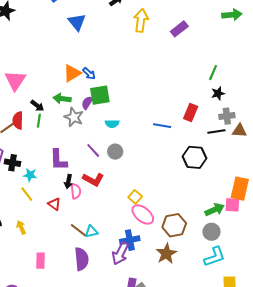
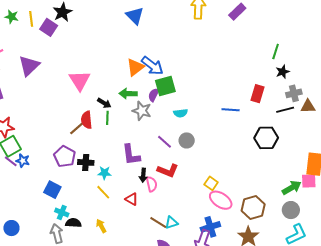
blue arrow: (89, 74) -> (152, 66), size x1.6

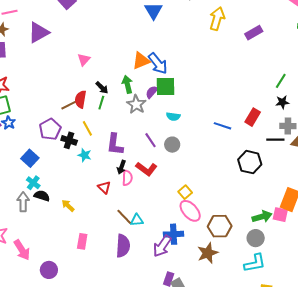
pink triangle: (80, 80) -> (84, 59), size x0.6
green arrow: (128, 94) -> (127, 84), turned 60
yellow line: (103, 192) -> (87, 128), moved
yellow arrow: (101, 226) -> (68, 206), turned -32

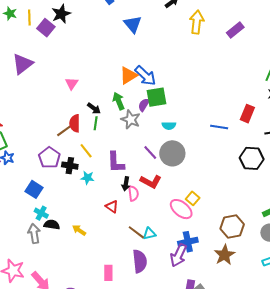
gray circle: (172, 145) -> (172, 153), size x1.6
pink ellipse: (190, 211) -> (181, 209), moved
pink rectangle: (82, 241) -> (108, 273), moved

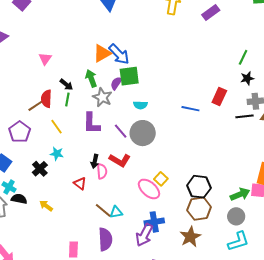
black hexagon: (252, 158) -> (199, 187), moved
purple L-shape: (116, 162) -> (92, 123), moved
black cross: (70, 166) -> (40, 169), moved, turned 35

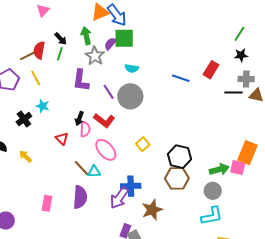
yellow line: (57, 127) -> (36, 78), moved
pink ellipse: (149, 189) -> (106, 150), moved
brown star: (190, 237) -> (152, 210), moved

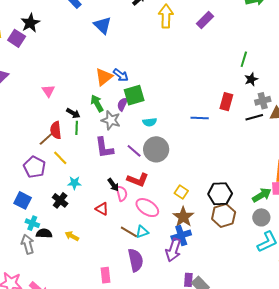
blue arrow: (117, 15) -> (121, 75), size x0.7
black arrow: (79, 118) -> (113, 185), turned -40
brown star: (152, 210) -> (183, 217), moved

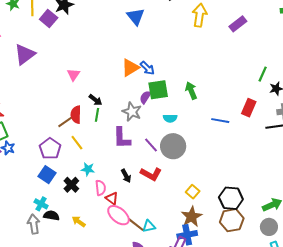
green line: (244, 59) -> (263, 74), moved
green arrow: (97, 103) -> (191, 91), moved
pink semicircle: (122, 193) -> (100, 188), moved
blue square: (23, 200) -> (47, 175), moved
pink ellipse: (147, 208) -> (118, 215), moved

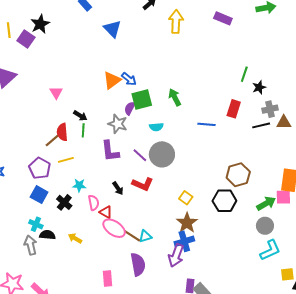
purple rectangle: (238, 24) -> (223, 18), moved, turned 66
yellow line: (77, 143) -> (66, 160), turned -63
brown hexagon: (232, 220) -> (238, 175), moved

